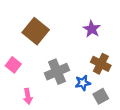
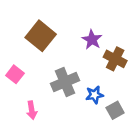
purple star: (92, 29) -> (92, 40), moved
brown cross: (101, 64) -> (115, 59), moved

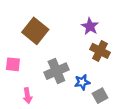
purple star: (92, 40) -> (90, 26), moved
pink square: (15, 74) -> (13, 64), turned -32

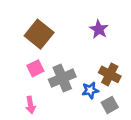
brown cross: (100, 51) -> (110, 74), moved
pink square: (13, 64) -> (35, 68), moved, turned -32

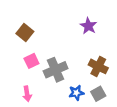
brown square: (39, 34) -> (25, 32), moved, size x0.7
blue star: (90, 90) -> (76, 93), moved

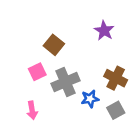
brown square: (25, 32) -> (54, 45), moved
blue star: (76, 93) -> (90, 99), moved

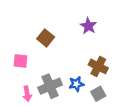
pink square: (37, 72) -> (21, 61), moved, turned 32
gray cross: (66, 82) -> (50, 86), moved

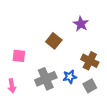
brown square: (46, 38) -> (54, 41), moved
pink arrow: (27, 94) -> (12, 86), moved

